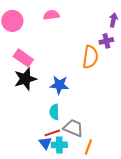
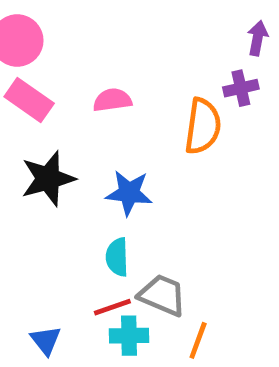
pink semicircle: (51, 15) -> (112, 100), moved
pink rectangle: (23, 58) -> (29, 100), moved
blue triangle: (45, 143) -> (46, 340), moved

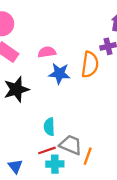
blue star: (129, 193) -> (59, 74), moved
orange line: (198, 340) -> (88, 156), moved

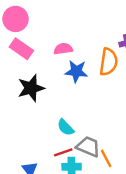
cyan semicircle: (49, 127) -> (66, 127), turned -42
orange line: (88, 156) -> (106, 158), turned -48

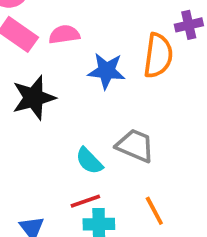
pink semicircle: (63, 49) -> (64, 34), moved
gray trapezoid: (88, 147) -> (135, 146), moved

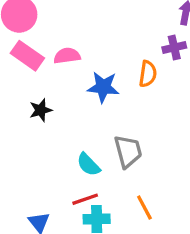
orange semicircle: (158, 56) -> (148, 74), size x0.7
black star: (34, 98) -> (41, 110), size x0.6
gray trapezoid: (135, 146) -> (128, 151), turned 52

